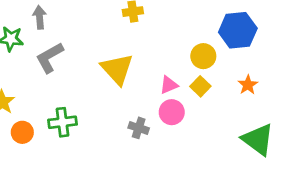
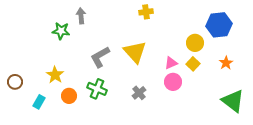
gray L-shape: (50, 58) -> (100, 57), moved
green cross: (63, 122) -> (97, 89), turned 30
gray cross: (139, 128) -> (139, 93), moved, turned 32

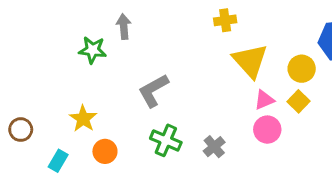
yellow triangle: (135, 52) -> (250, 61), moved
green cross: (97, 89) -> (166, 140), moved

